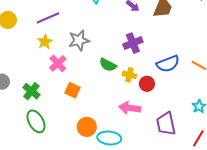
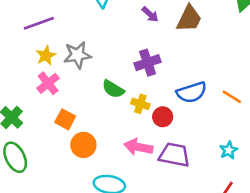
yellow star: (45, 42) -> (46, 56), moved
purple trapezoid: (166, 124) -> (174, 155), moved, turned 110
orange circle: (87, 127) -> (83, 145), moved

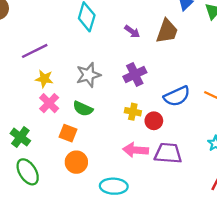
gray star: (77, 55) -> (88, 75), moved
yellow star: (46, 56) -> (44, 79), turned -30
green semicircle: (113, 89) -> (83, 109), moved
orange circle: (83, 145) -> (76, 162), moved

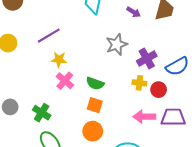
purple cross: (135, 74) -> (147, 59), moved
gray star: (88, 75) -> (117, 44), moved
orange square: (68, 133) -> (95, 105), moved

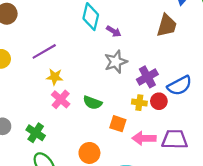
purple arrow: (134, 12) -> (114, 31), moved
red circle: (159, 90) -> (159, 101), moved
orange square: (95, 105) -> (118, 124), moved

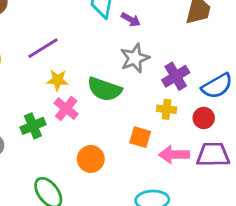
red circle: (159, 101) -> (204, 118), moved
green semicircle: (92, 103) -> (104, 89), moved, size x1.4
green cross: (36, 133) -> (33, 126), moved, turned 36
orange circle: (89, 153) -> (91, 159), moved

